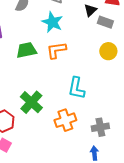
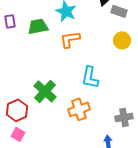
green trapezoid: (26, 50) -> (38, 26), moved
gray cross: (100, 127) -> (124, 117), moved

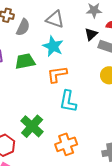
cyan L-shape: (90, 77) -> (68, 101), moved

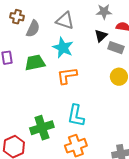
cyan L-shape: (68, 101) -> (76, 116), moved
green cross: (32, 126) -> (42, 128), turned 30

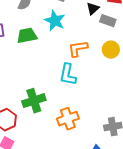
orange L-shape: (67, 76) -> (78, 49), moved
cyan L-shape: (76, 116) -> (68, 75), moved

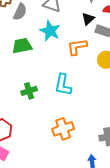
orange L-shape: (78, 49) -> (77, 47), moved
green cross: (34, 101) -> (29, 91), moved, size x0.7

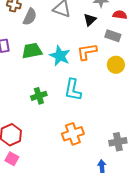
black triangle: (88, 19) -> (90, 20), moved
cyan star: (50, 31) -> (60, 56), moved

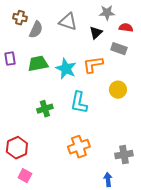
yellow circle: (116, 65) -> (118, 90), moved
pink square: (12, 159) -> (25, 176), moved

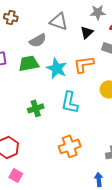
gray semicircle: (36, 30) -> (38, 40), moved, turned 36

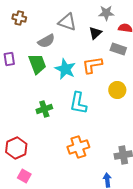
green trapezoid: (29, 63) -> (37, 64), turned 80

